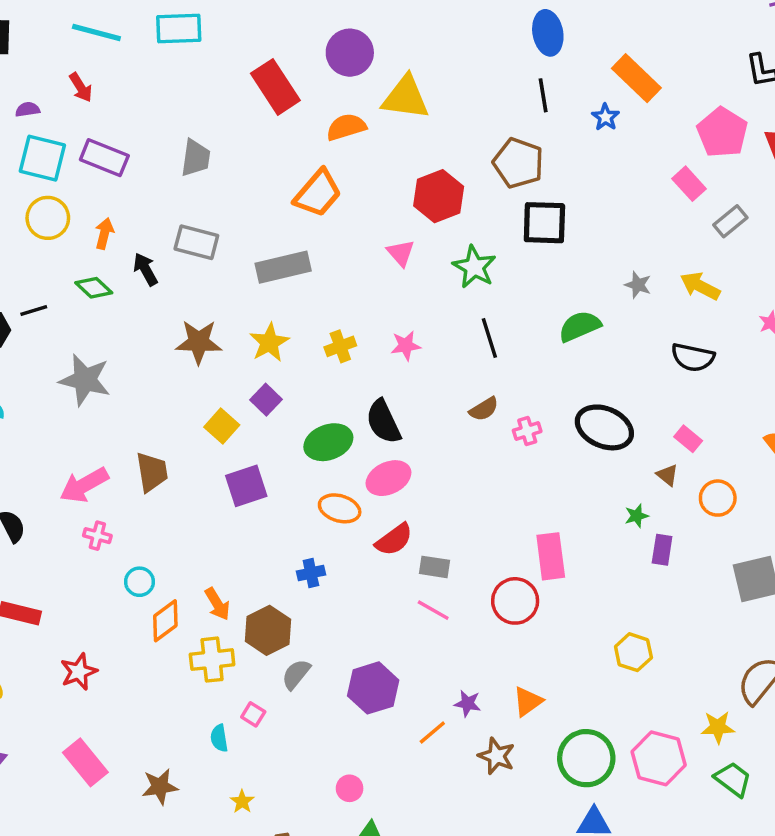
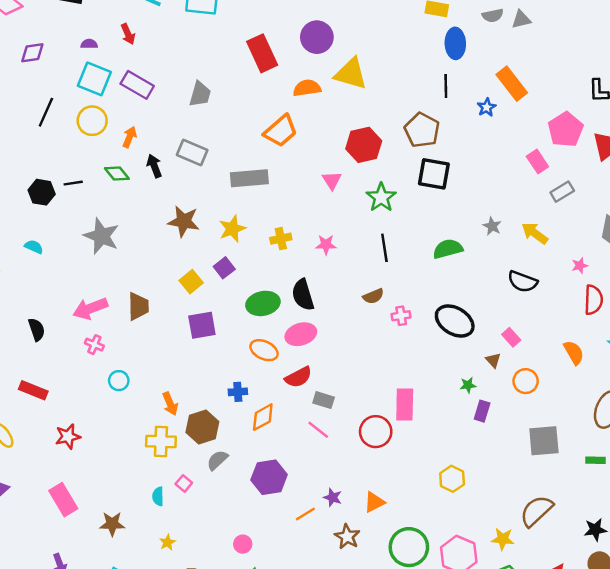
orange diamond: (165, 621) -> (263, 417), moved

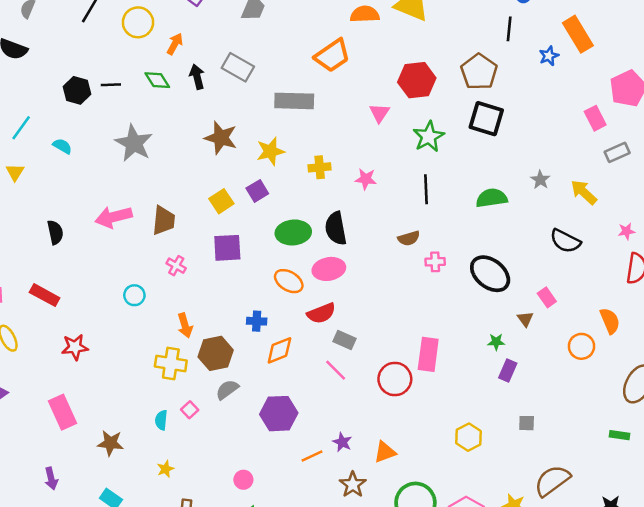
pink cross: (94, 345) -> (176, 266), moved
orange circle: (526, 381) -> (581, 346), moved
gray square: (544, 441) -> (527, 423), moved, size x0.5

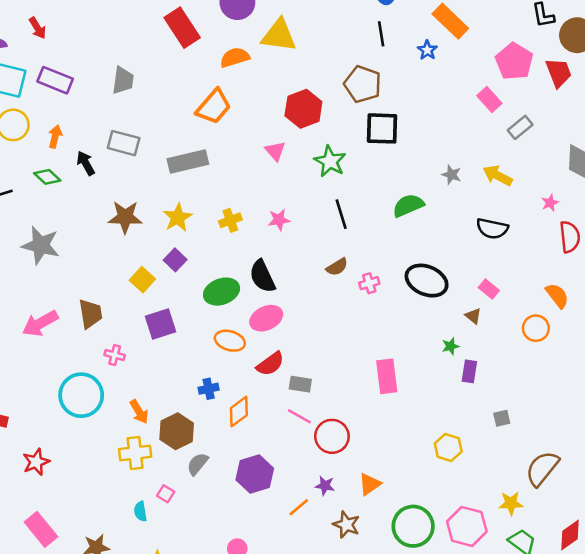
cyan circle: (134, 295) -> (81, 395), size x2.0
red circle: (395, 379) -> (332, 436), moved

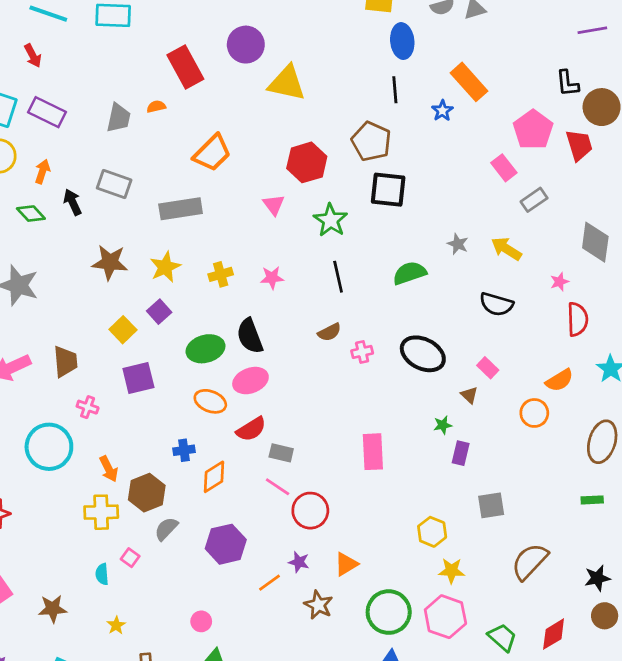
orange semicircle: (235, 57) -> (156, 107), moved, size x0.6
orange semicircle: (557, 296) -> (559, 380), turned 92
gray square: (502, 418) -> (491, 505), size x1.5
yellow star: (511, 503) -> (451, 571), moved

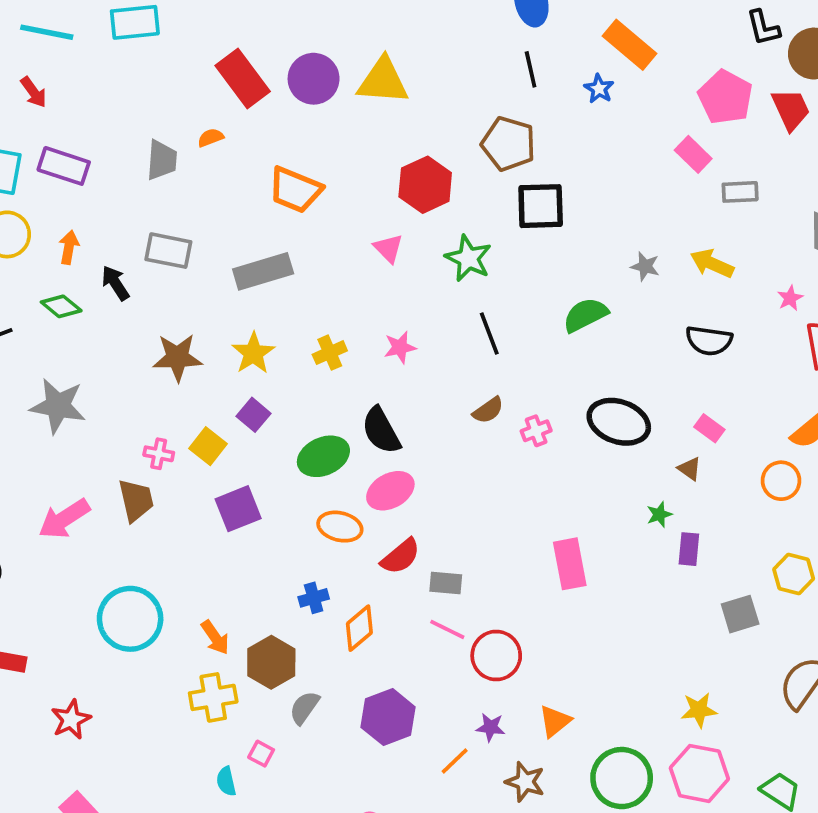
purple circle: (246, 45) -> (314, 79), moved
orange trapezoid: (212, 153) -> (295, 190), turned 75
gray rectangle: (534, 200) -> (740, 192), turned 40
pink cross: (88, 407) -> (159, 454), moved
yellow hexagon: (432, 532) -> (794, 574), moved

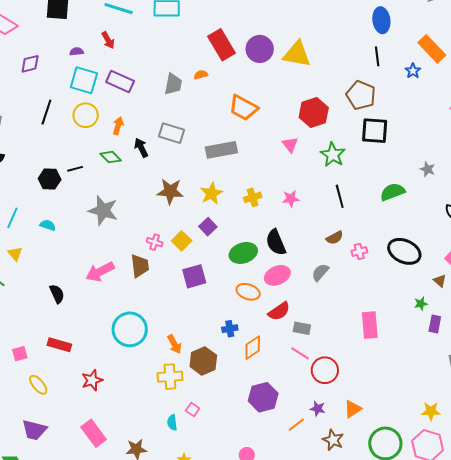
gray semicircle: (304, 708) -> (320, 272), moved

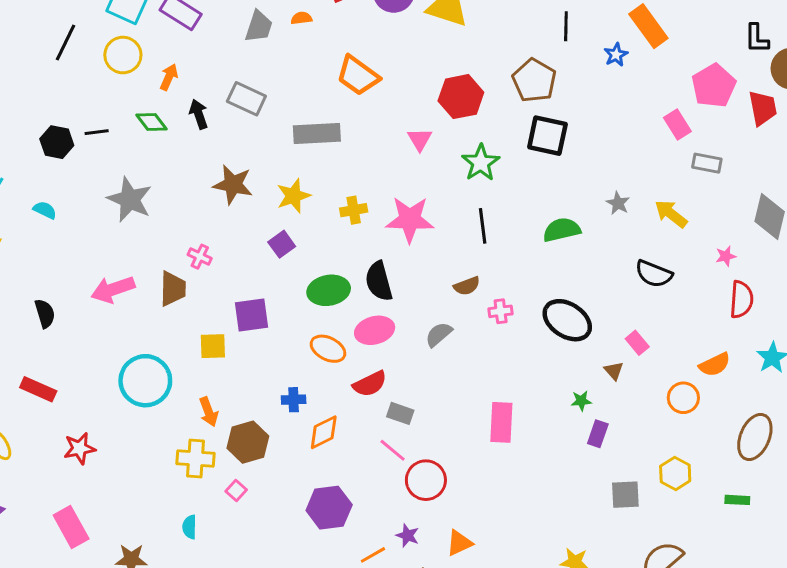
pink star: (291, 199) -> (410, 219), size x1.8
yellow square: (182, 241) -> (213, 346), moved, turned 36
pink square: (193, 410) -> (236, 491), moved

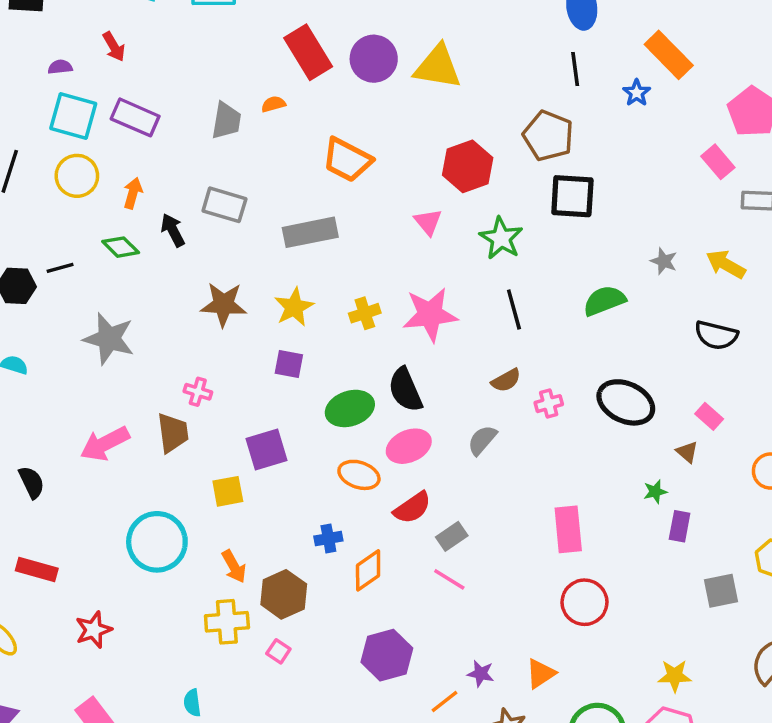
purple square: (282, 244) -> (289, 364), turned -35
gray rectangle: (400, 413) -> (452, 536), turned -45
red circle: (426, 480) -> (584, 602), moved
cyan semicircle: (190, 527) -> (192, 703), moved

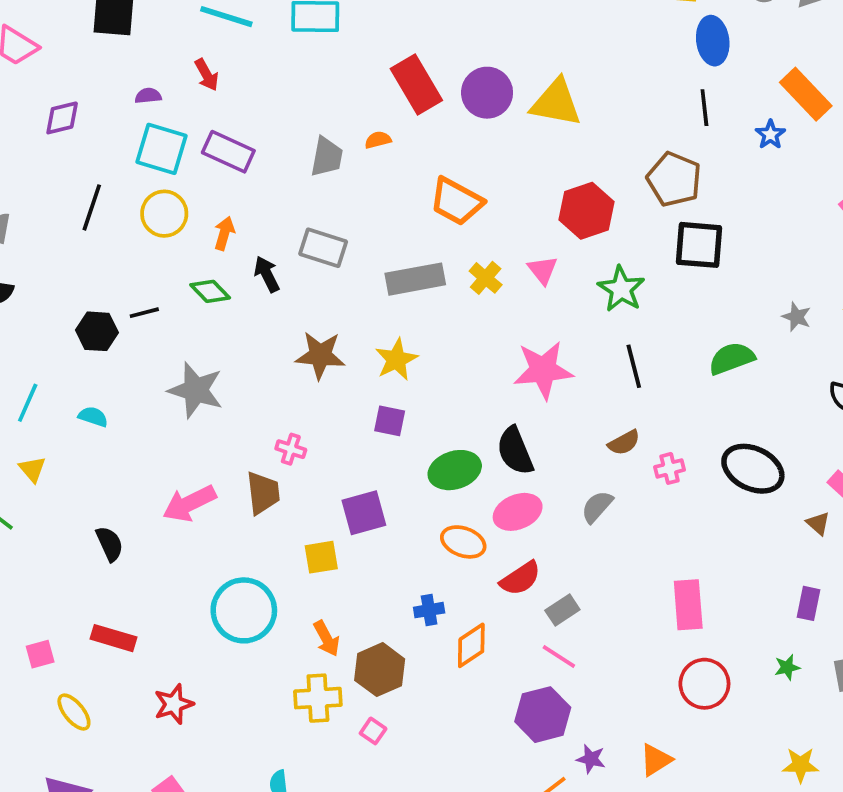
yellow cross: (365, 313) -> (486, 278), moved, turned -32
green star: (655, 492) -> (787, 667), moved
purple hexagon: (387, 655) -> (543, 715), moved

